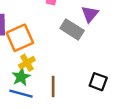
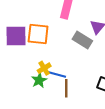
orange square: (20, 38) -> (38, 34), moved, turned 30
blue line: (21, 94) -> (56, 74), moved

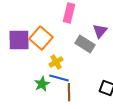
orange square: (38, 34) -> (41, 38), turned 35
yellow cross: (44, 68) -> (56, 62), moved

